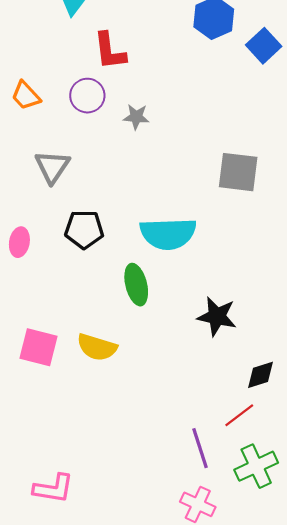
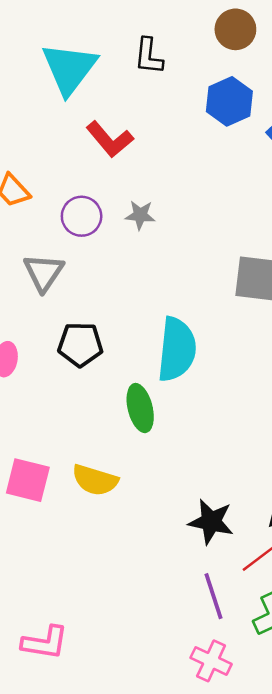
red L-shape: (110, 51) -> (110, 139), turned -33
purple circle: (87, 96) -> (82, 216), moved
cyan semicircle: (168, 234) -> (177, 349), turned -82
black star: (217, 316) -> (211, 522), moved

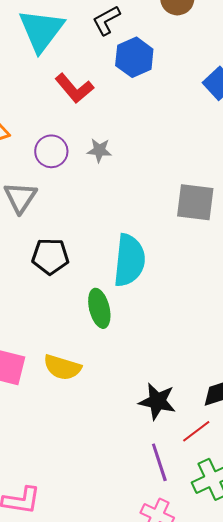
black L-shape: (149, 56) -> (106, 20), turned 56
blue hexagon: (229, 101) -> (134, 57), moved

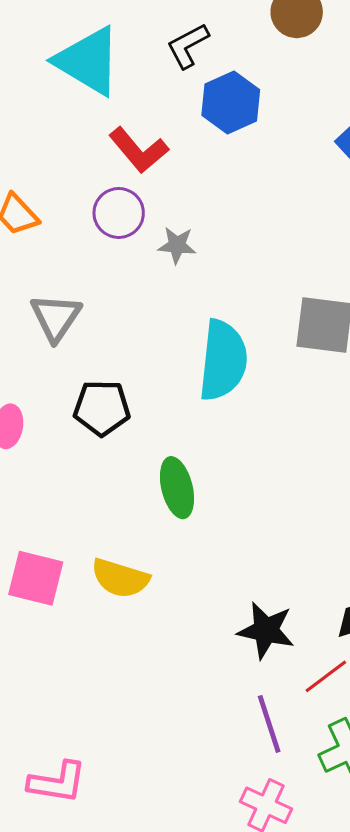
cyan triangle: (41, 30) -> (88, 61), turned -36
purple circle: (51, 151) -> (119, 213), moved
cyan semicircle: (129, 260) -> (223, 360), moved

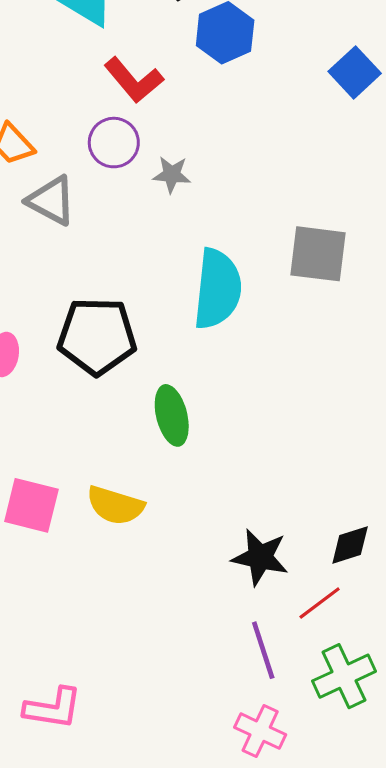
gray triangle: (56, 317) -> (51, 200), moved, turned -36
black pentagon: (102, 408) -> (97, 336), size x1.4

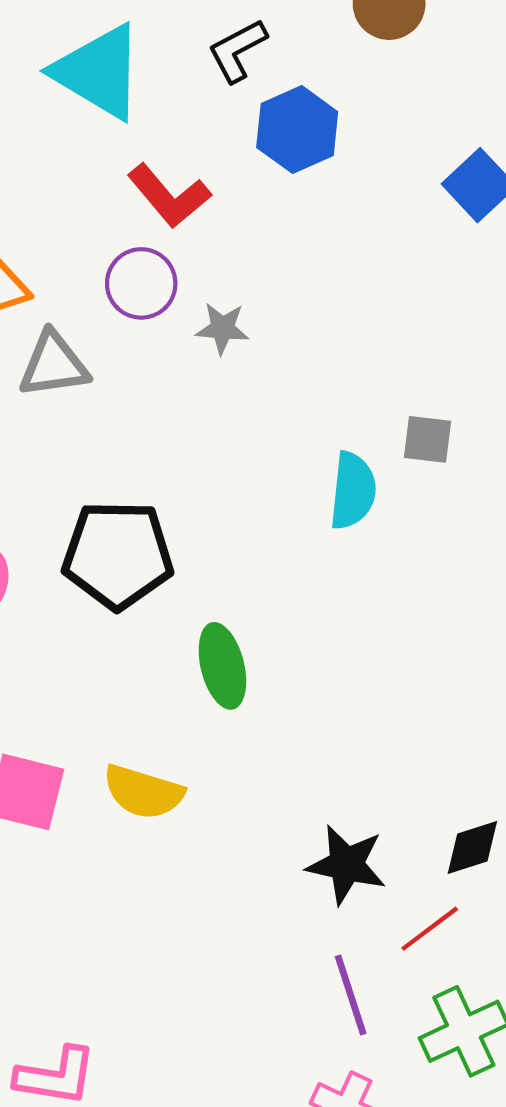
gray triangle: (51, 200) -> (54, 365), turned -36
gray square: (318, 254) -> (428, 439), size x0.6
cyan semicircle: (217, 289) -> (353, 491), moved, size x0.7

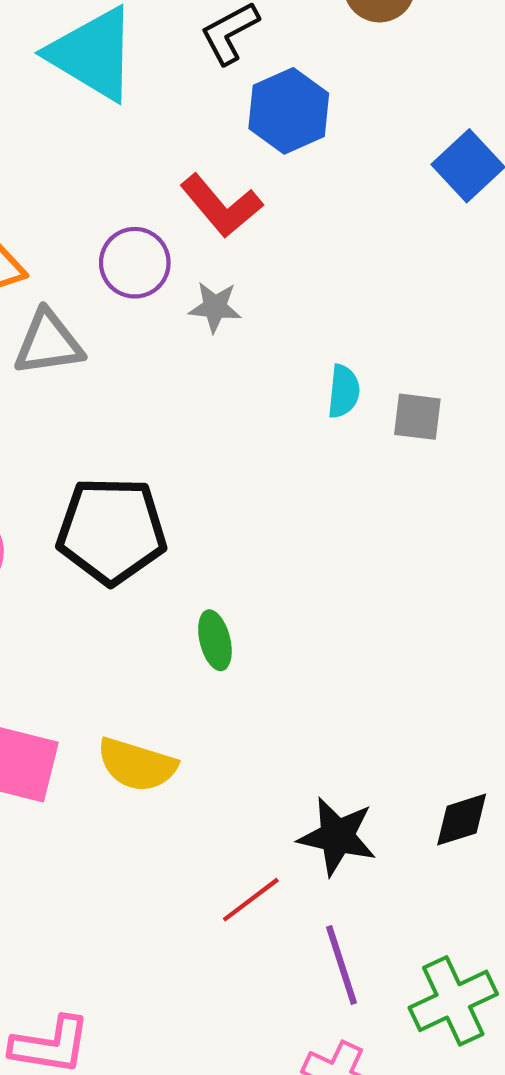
red L-shape: (169, 196) -> (221, 206), moved
cyan semicircle: (353, 491) -> (344, 391), moved, size x0.7
green ellipse: (222, 666) -> (215, 640), size x0.7
red line: (430, 929) -> (251, 900), moved

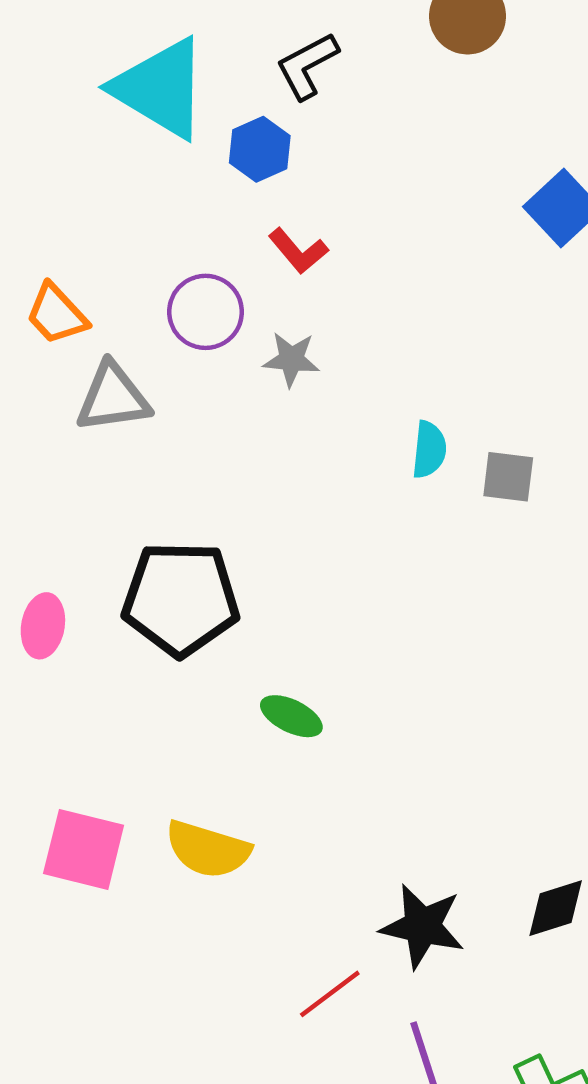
blue hexagon: (289, 111) -> (260, 149), moved, size x0.7
red L-shape: (221, 206) -> (298, 251), size x0.7
green ellipse: (215, 640) -> (291, 716), turned -50

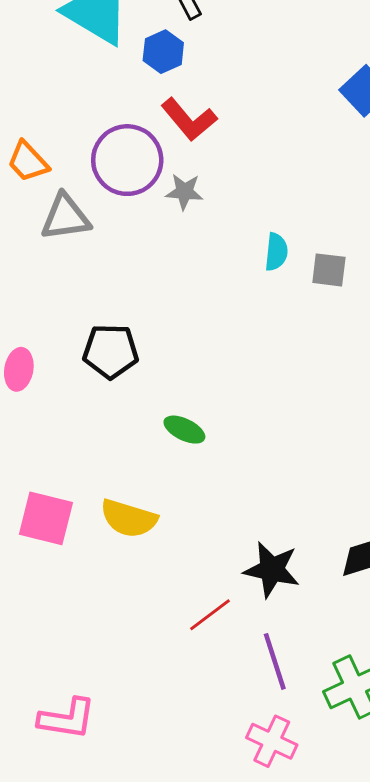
red L-shape: (298, 251) -> (189, 119), size x1.4
purple circle: (206, 312) -> (127, 160), size x1.4
black pentagon: (181, 599) -> (111, 351), size x0.7

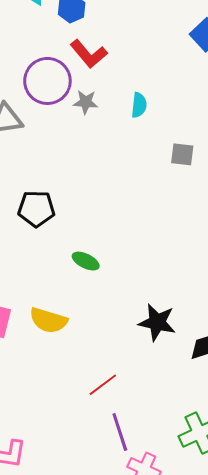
cyan semicircle: (276, 252) -> (139, 105), moved
black star: (272, 570) -> (157, 322), moved
purple line: (275, 661) -> (120, 432), moved

